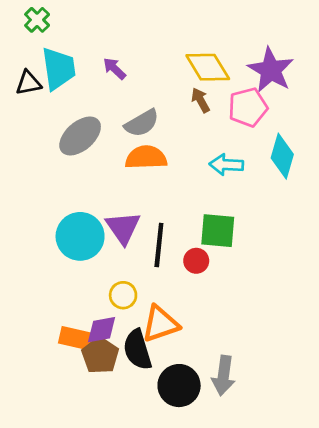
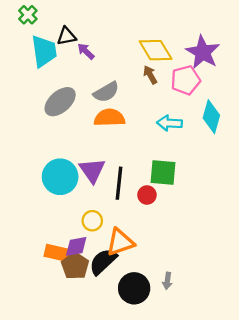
black triangle: (28, 83) -> (67, 36), moved
black semicircle: (137, 350) -> (103, 261), turned 64
gray arrow: (223, 375) -> (167, 281), size x0.6

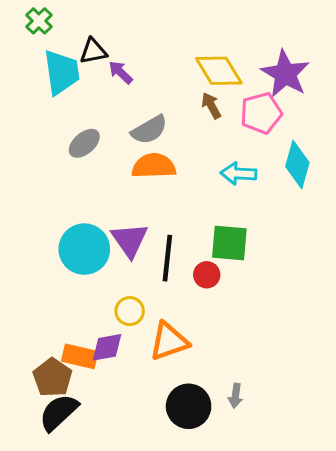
gray ellipse: (60, 102) -> (84, 143), size x0.7
black semicircle: (103, 261) -> (59, 412), moved
brown pentagon: (75, 266) -> (53, 378), moved

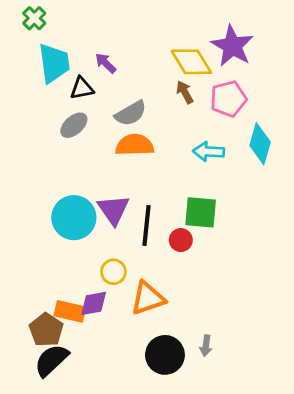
black triangle: (93, 51) -> (82, 88), moved
purple star: (285, 74) -> (232, 46), moved

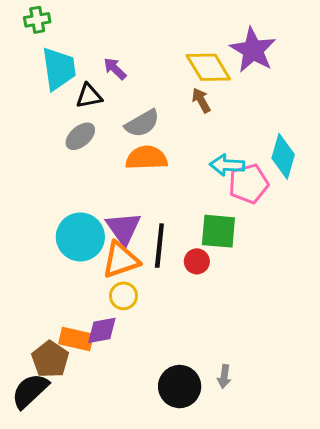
green cross: (34, 18) -> (37, 20), turned 35
pink pentagon: (228, 99) -> (249, 184), moved
orange triangle: (148, 298) -> (121, 260), moved
black semicircle: (51, 360) -> (30, 391), moved

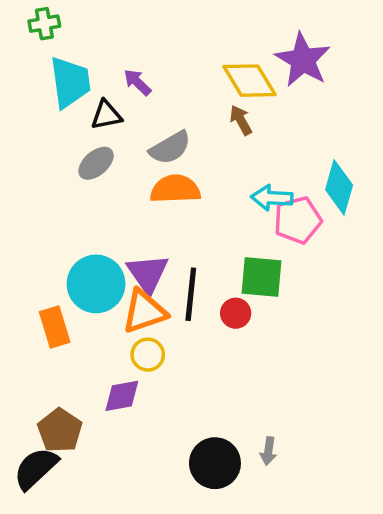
orange rectangle: (76, 339) -> (55, 327), moved, turned 60

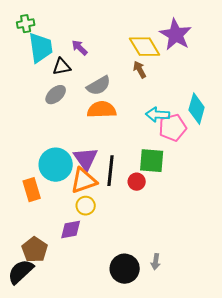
green cross: (44, 24) -> (26, 24), moved

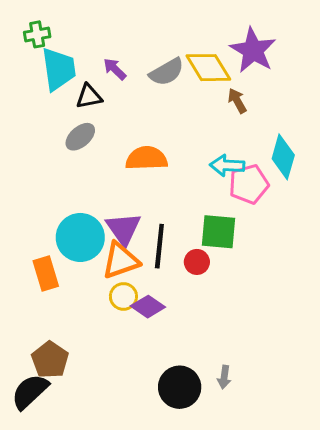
brown arrow: (140, 70) -> (237, 101), moved
gray semicircle: (99, 86) -> (167, 72), moved
purple diamond: (71, 230) -> (148, 307), moved, turned 45

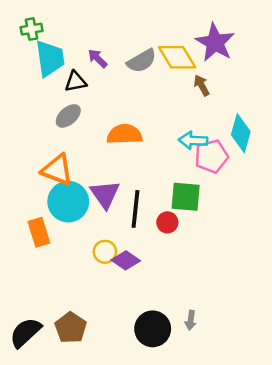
orange triangle: (121, 261) -> (57, 170), moved, turned 40
brown pentagon: (50, 360) -> (71, 328), moved

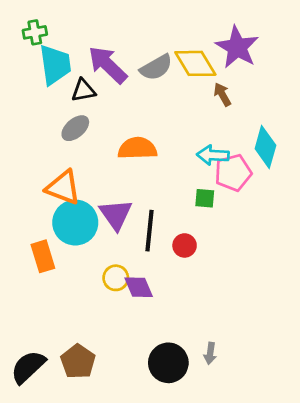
purple arrow: (98, 58) -> (108, 65), size x1.8
green square: (186, 197) -> (205, 198), moved, size x0.6
purple diamond: (126, 260) -> (139, 287), turned 32

